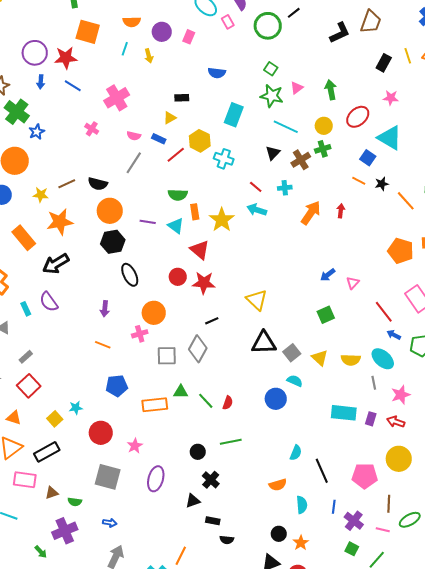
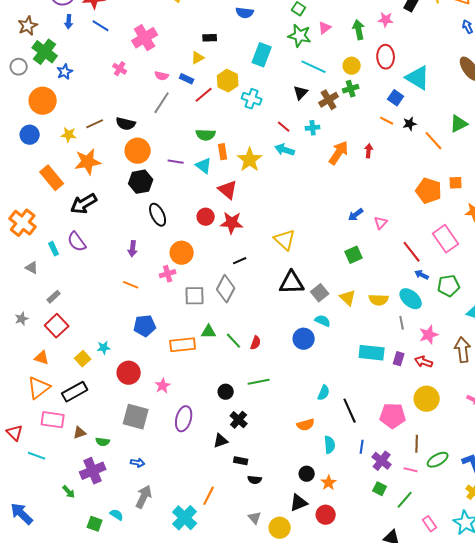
pink star: (391, 98) -> (386, 20), moved
red ellipse: (358, 117) -> (386, 57), turned -50

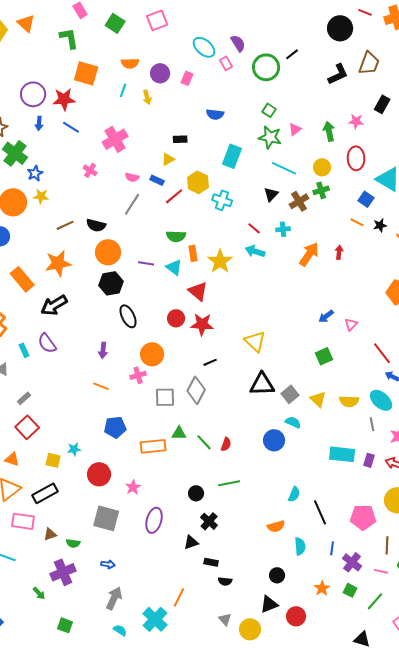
yellow star: (69, 135) -> (41, 196), moved
yellow square: (83, 359) -> (53, 460), turned -35
orange star: (329, 483) -> (322, 588), moved
cyan semicircle: (117, 515) -> (120, 630), moved

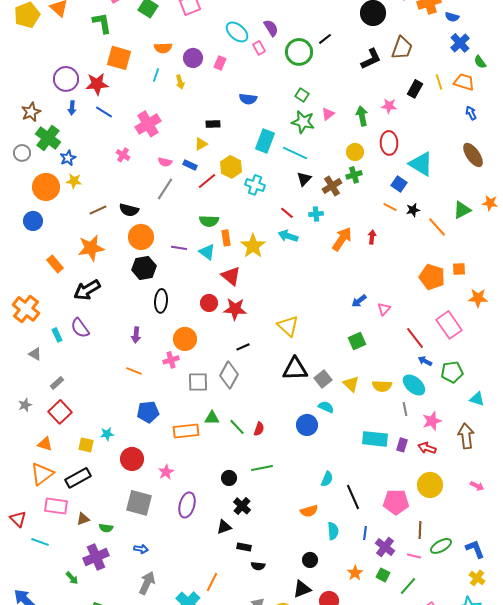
cyan line: (284, 168) -> (295, 153), moved
orange rectangle: (22, 279) -> (55, 264), size x0.7
black ellipse: (128, 316) -> (161, 301), turned 30

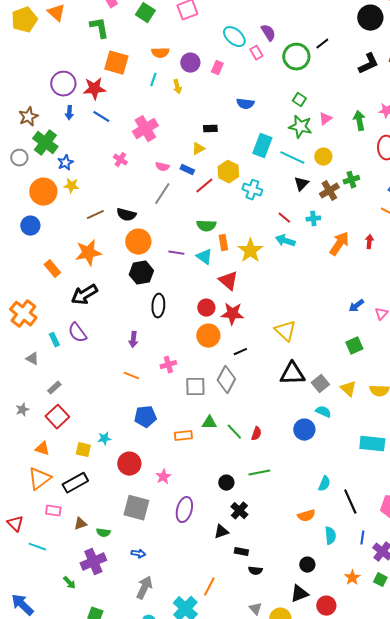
yellow circle: (355, 152) -> (323, 157), moved
orange circle: (185, 339) -> (208, 336), moved
orange rectangle: (186, 431) -> (183, 436), size x0.7
pink rectangle: (56, 506) -> (53, 511), size x0.7

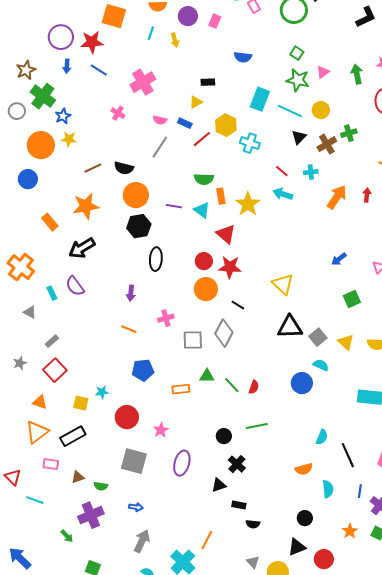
blue arrow: (356, 306) -> (339, 259), moved
black line: (240, 352) -> (238, 305), turned 56

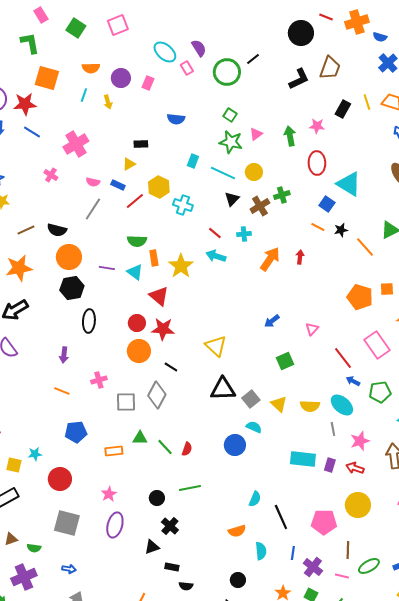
cyan rectangle: (260, 99) -> (193, 161), size x0.6
pink star: (161, 430) -> (109, 494), moved

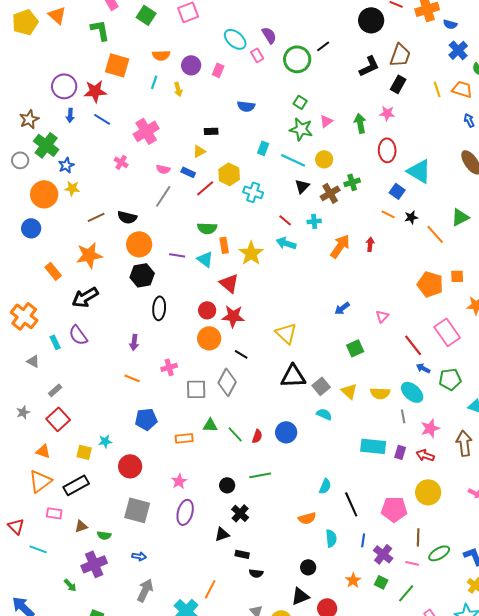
black rectangle: (343, 109) -> (398, 84), moved
blue circle: (235, 445) -> (286, 432), moved

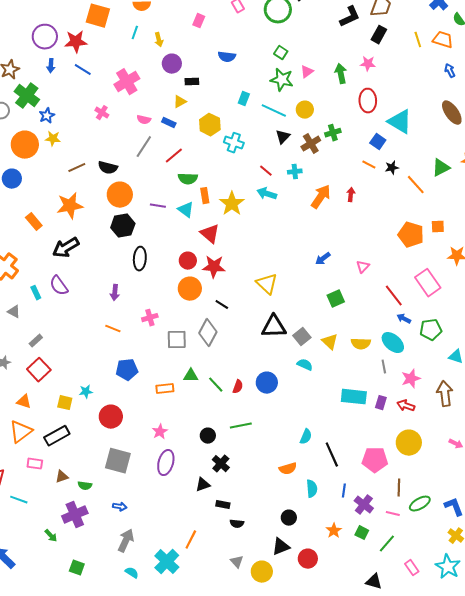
purple circle: (191, 65) -> (172, 64), moved
red line: (205, 188) -> (174, 156), moved

